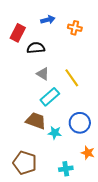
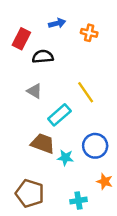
gray triangle: (43, 74) -> (34, 91), moved

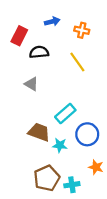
yellow line: (86, 92) -> (77, 62), moved
cyan rectangle: (59, 115) -> (65, 114), moved
brown pentagon: (30, 193) -> (47, 178), moved, turned 30

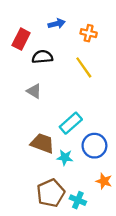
cyan cross: (72, 185) -> (78, 200), turned 32

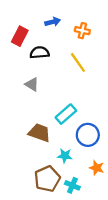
cyan star: (65, 157) -> (65, 156), moved

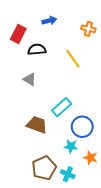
orange cross: (82, 31) -> (88, 29), moved
cyan star: (65, 156) -> (71, 146), moved

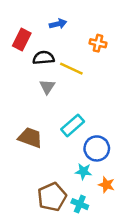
orange cross: (88, 29) -> (98, 43), moved
yellow line: (73, 59) -> (71, 69), moved, turned -30
gray triangle: (30, 79) -> (47, 87), moved, turned 32
brown trapezoid: (37, 125) -> (30, 138), moved

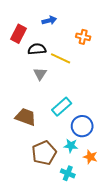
brown pentagon: (52, 197) -> (44, 153), moved

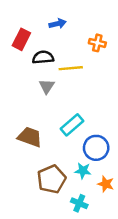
yellow line: (61, 58) -> (71, 68), turned -30

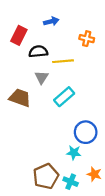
cyan rectangle: (72, 125) -> (64, 97), moved
brown trapezoid: (30, 137) -> (20, 98), moved
brown pentagon: (52, 179) -> (46, 176), moved
orange star: (106, 184) -> (94, 174), moved

